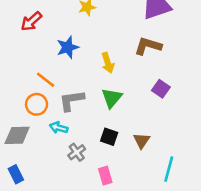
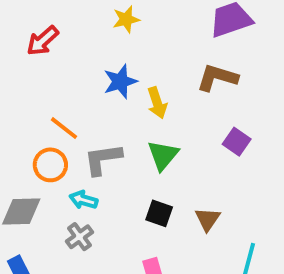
blue star: (68, 47) -> (120, 81), moved
gray cross: (77, 152) -> (79, 237), moved

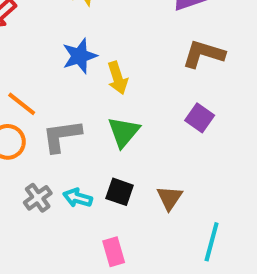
brown L-shape: (217, 78) -> (204, 54), moved
cyan arrow: (83, 200) -> (78, 198), moved
gray cross: (79, 237) -> (38, 198), moved

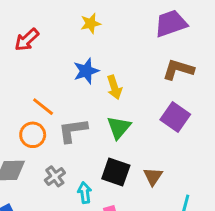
purple square: (200, 118) -> (175, 117), size x1.4
black square: (120, 192) -> (116, 172), size x1.4
cyan arrow: (78, 198) -> (85, 193), moved, turned 66

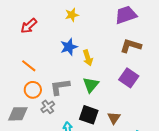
orange line: (43, 107) -> (29, 66), moved
gray cross: (55, 176) -> (48, 107), moved

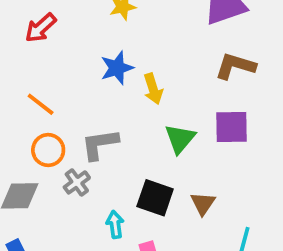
purple square: (129, 78) -> (231, 127), turned -36
green triangle: (91, 85) -> (180, 139), moved

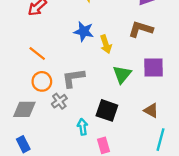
brown L-shape: (235, 66) -> (141, 29), moved
blue star: (117, 68) -> (84, 31), turned 30
brown triangle: (203, 203) -> (151, 110), moved, turned -35

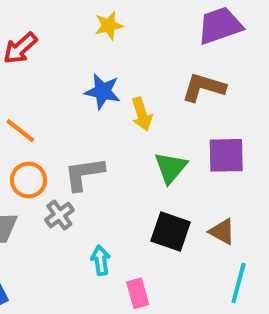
black square: (107, 110) -> (171, 231), moved

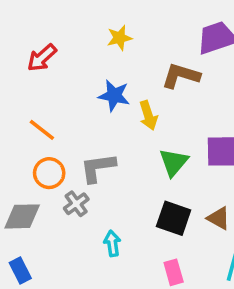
brown L-shape: (204, 87) -> (181, 76), moved
pink rectangle: (138, 293) -> (174, 272), moved

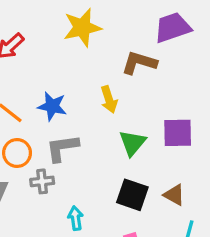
yellow star: (119, 38) -> (82, 28), size x1.6
blue star: (114, 96) -> (52, 106), moved
gray cross: (76, 204) -> (42, 181), turned 30

